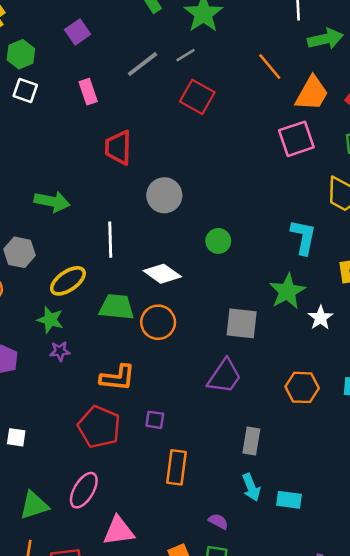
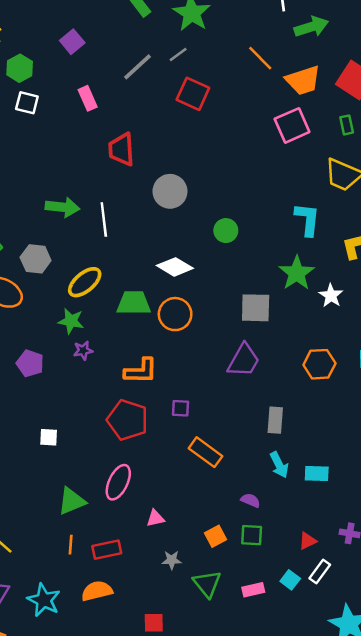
orange trapezoid: (312, 93) -> (303, 80), turned 48
white line: (110, 240) -> (104, 219), moved
orange rectangle: (176, 467) -> (205, 452), turned -56
pink triangle: (119, 531) -> (155, 518), size x0.6

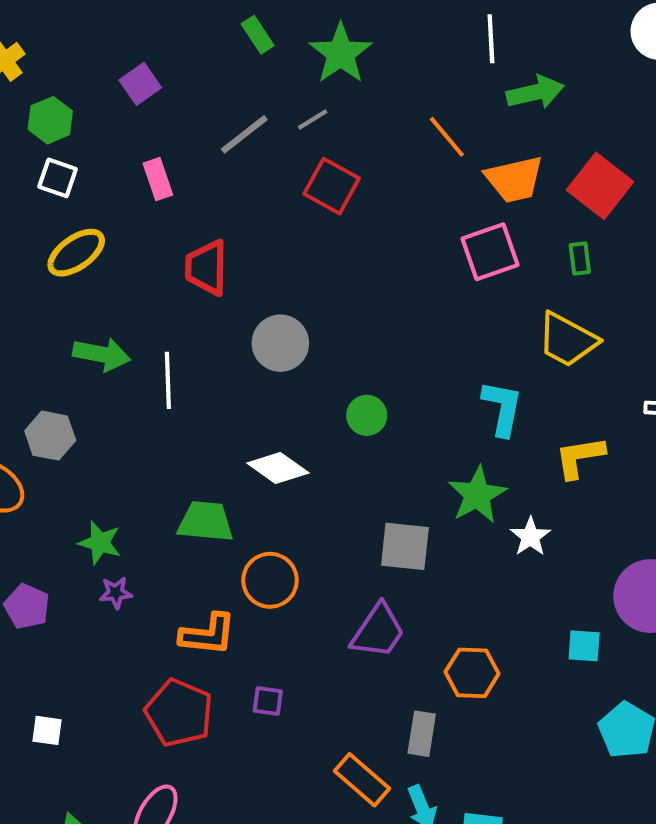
yellow ellipse: (85, 282) -> (76, 253), moved
orange circle: (175, 314) -> (270, 580), moved
orange hexagon: (319, 364) -> (472, 673), moved
orange rectangle: (205, 452) -> (362, 780), moved

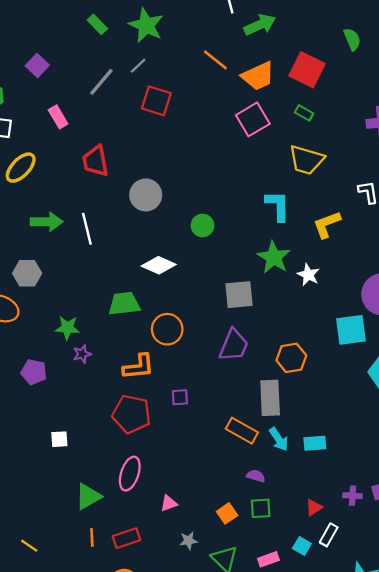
green rectangle: (580, 259) -> (304, 113), turned -42
cyan square: (584, 646) -> (351, 330), size x1.6
gray rectangle: (422, 734) -> (270, 398), size x1.4

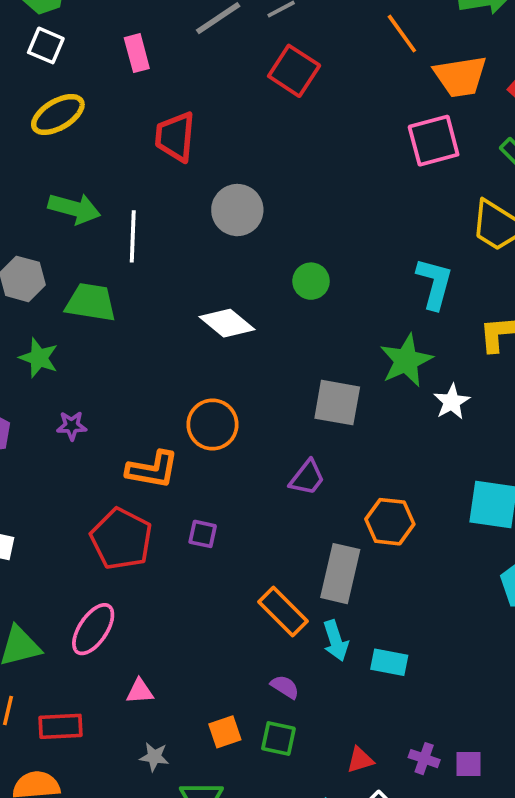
green trapezoid: (124, 304) -> (91, 302), moved
green star: (67, 328) -> (39, 358), moved
purple trapezoid: (234, 345) -> (307, 478), size x0.7

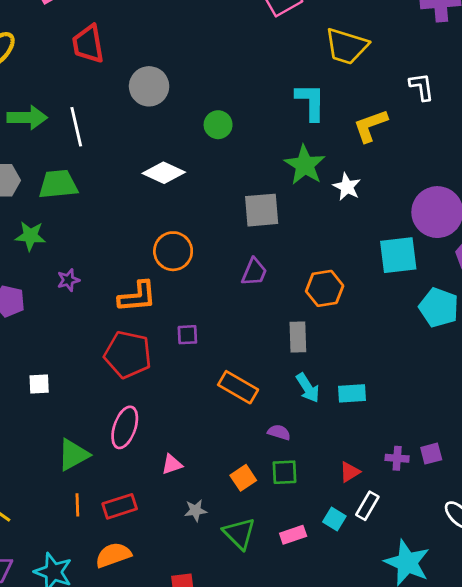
gray rectangle: (340, 574) -> (298, 337), size x0.7
orange rectangle: (283, 612) -> (238, 387), moved

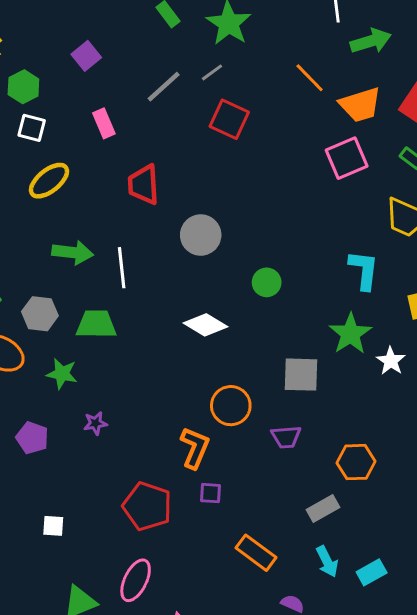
orange circle: (173, 251) -> (231, 406), moved
purple trapezoid: (254, 272) -> (286, 437), turned 56
orange L-shape: (137, 297) -> (195, 448), moved, turned -69
gray rectangle: (298, 337) -> (323, 508), turned 56
cyan rectangle: (352, 393) -> (372, 572), turned -32

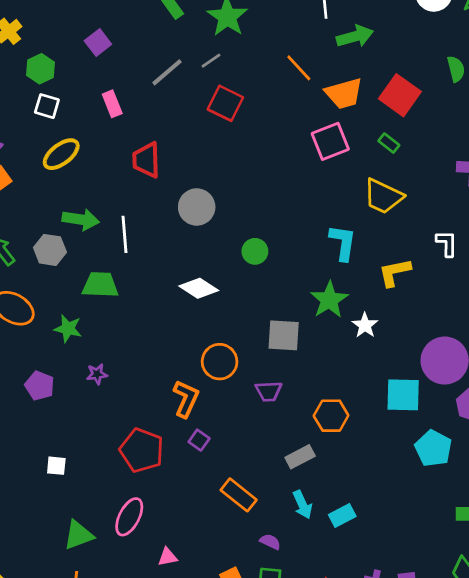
gray hexagon: (40, 314) -> (50, 250), moved
purple square: (210, 493) -> (199, 440), turned 30

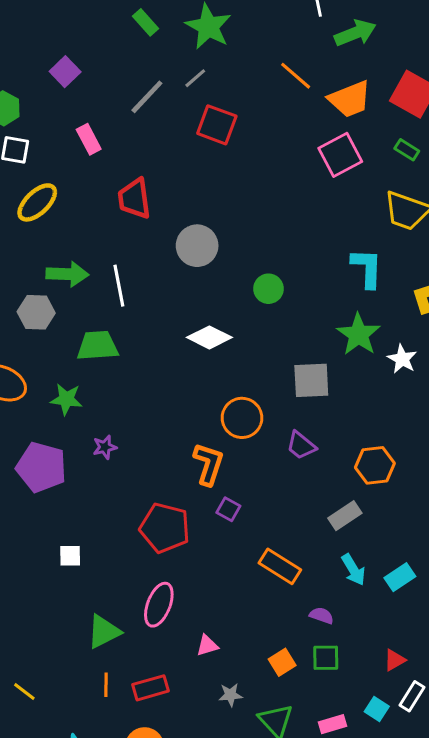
purple pentagon: (40, 386) -> (41, 467), size x1.5
purple trapezoid: (269, 391) -> (301, 445), turned 48

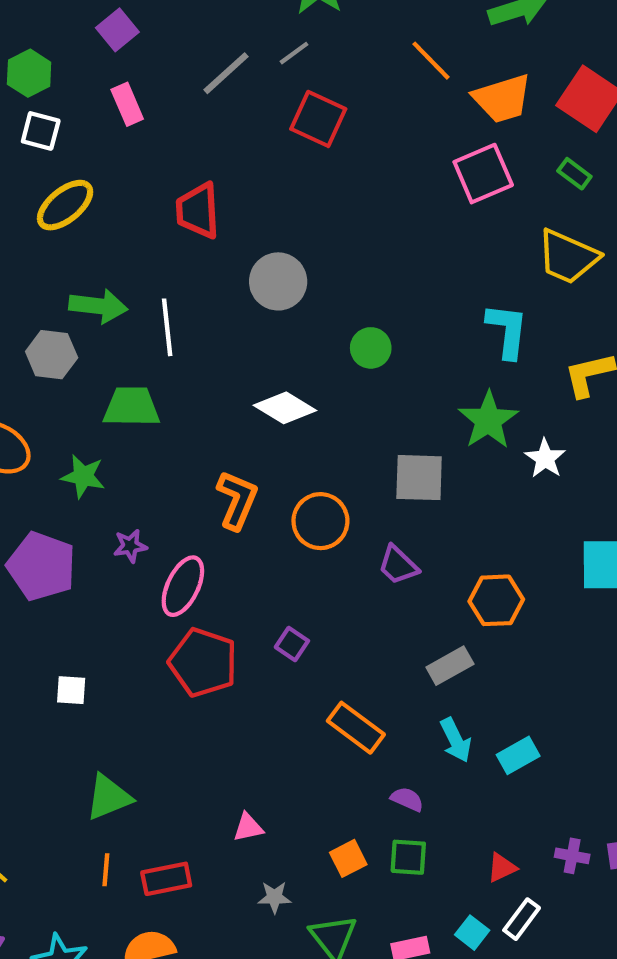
pink rectangle: (89, 139) -> (127, 104), moved
orange L-shape: (209, 464) -> (237, 500), moved
pink ellipse: (159, 605) -> (183, 586), moved

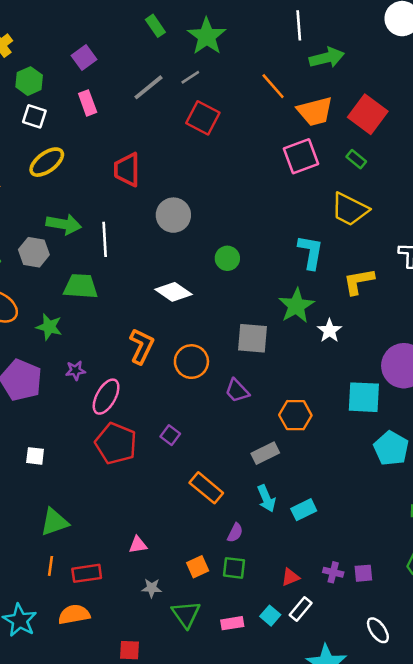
purple semicircle: (407, 799) -> (235, 533), turned 90

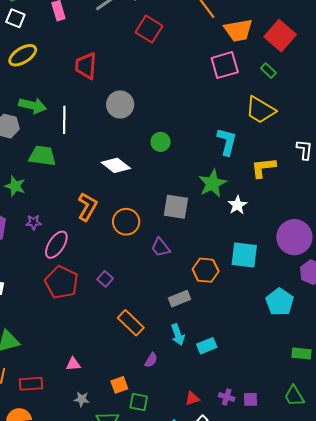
cyan square: (364, 397) -> (244, 255), moved
green square: (234, 568) -> (139, 402), moved

